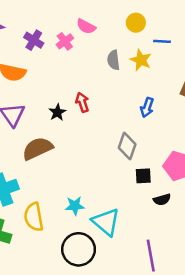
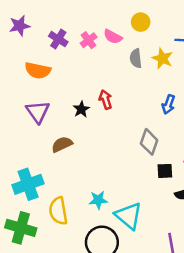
yellow circle: (136, 23) -> (141, 22), moved
pink semicircle: (86, 26) -> (113, 37), moved
brown semicircle: (37, 148) -> (62, 144), size x0.7

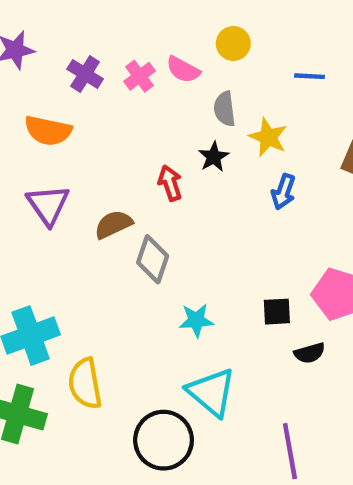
yellow star: (162, 58) -> (268, 137), moved
black star: (81, 109) -> (214, 157), moved
gray diamond: (149, 142) -> (153, 259), moved
brown semicircle: (62, 144) -> (113, 224), moved
cyan star: (98, 200) -> (196, 320), moved

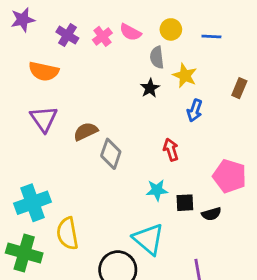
yellow circle: (233, 43) -> (171, 29), moved
red arrow: (170, 183) -> (171, 150), moved
black square: (277, 312) -> (185, 203), moved
cyan star: (196, 320) -> (157, 190), moved

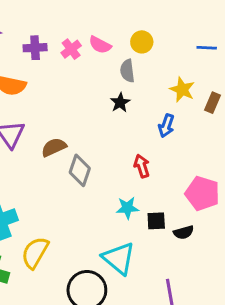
purple cross: (67, 35) -> (35, 48), turned -35
blue line: (211, 36) -> (207, 48), moved
yellow star: (185, 76) -> (182, 90), moved
yellow semicircle: (67, 233) -> (35, 253), turned 40

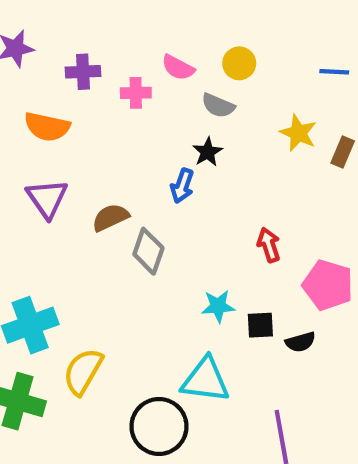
pink cross: (71, 49) -> (136, 93), moved, turned 36
gray semicircle: (127, 71) -> (218, 106), turned -60
blue arrow: (166, 126) -> (182, 186), moved
red arrow: (142, 166) -> (269, 245), moved
cyan triangle: (119, 258) -> (205, 380), turned -33

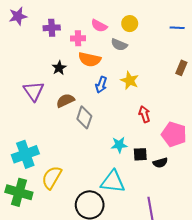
orange semicircle: (47, 127) -> (90, 59), moved
yellow star: (298, 133) -> (130, 81), moved
black star: (208, 152) -> (59, 68), moved

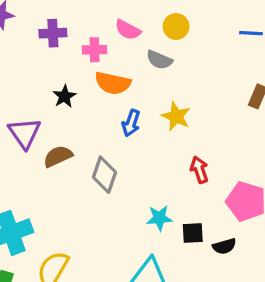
brown semicircle: (65, 101) -> (58, 156), moved

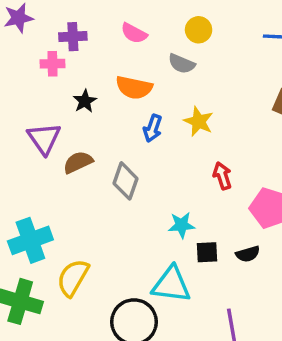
pink semicircle: (128, 30) -> (134, 33), moved
pink cross: (94, 50) -> (52, 64), moved
black square: (193, 233) -> (207, 252), moved

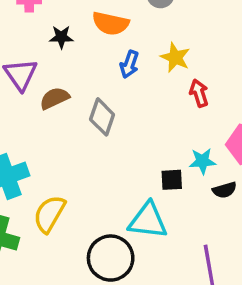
black star: (85, 101) -> (61, 37), turned 30
red arrow: (222, 176) -> (199, 93), moved
cyan star: (182, 225) -> (202, 161), moved
black square: (207, 252) -> (172, 180), moved

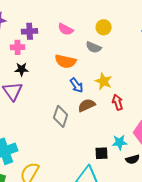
black star: (61, 37) -> (22, 69), moved
blue arrow: (129, 64) -> (77, 85), turned -56
brown semicircle: (54, 98) -> (87, 105), moved

